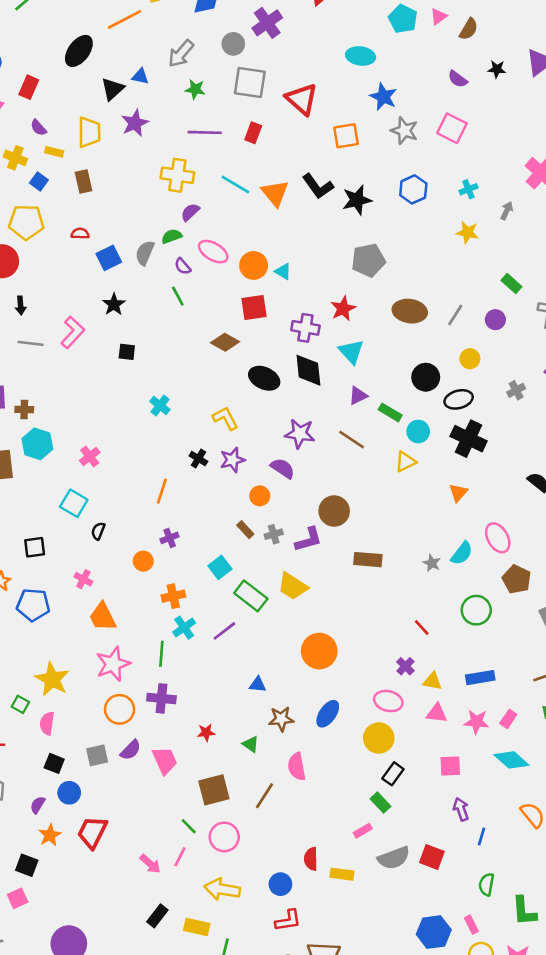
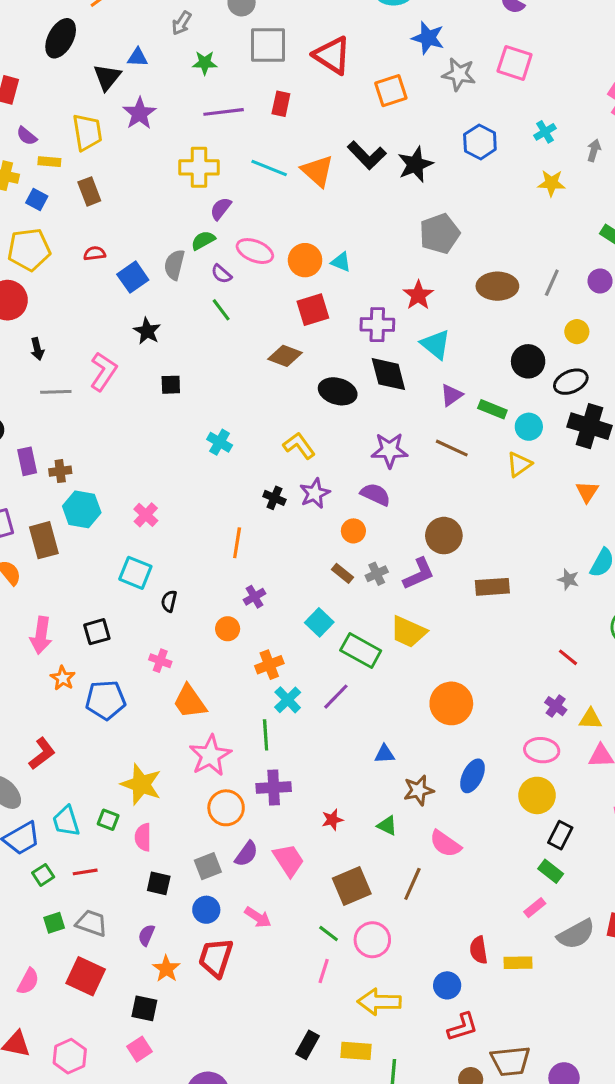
gray arrow: (181, 54) -> (182, 23), size x0.7
pink semicircle: (297, 767) -> (445, 844), turned -36
blue circle: (69, 793) -> (206, 910), moved
pink arrow: (150, 864) -> (258, 917), moved

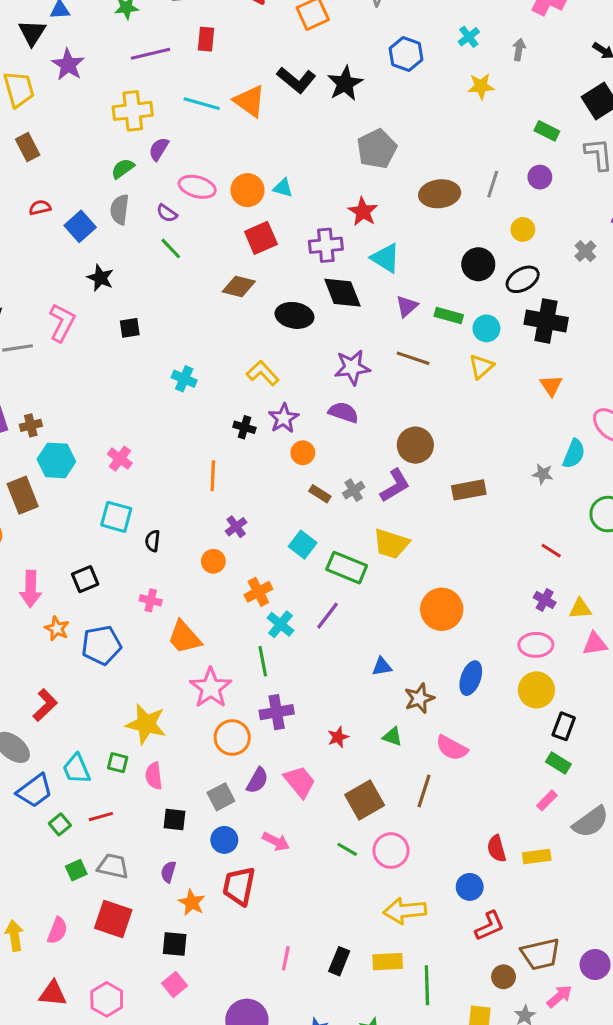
green semicircle: (203, 240) -> (123, 169), moved
orange circle: (353, 531) -> (303, 453), moved
pink line: (324, 971) -> (286, 958), moved

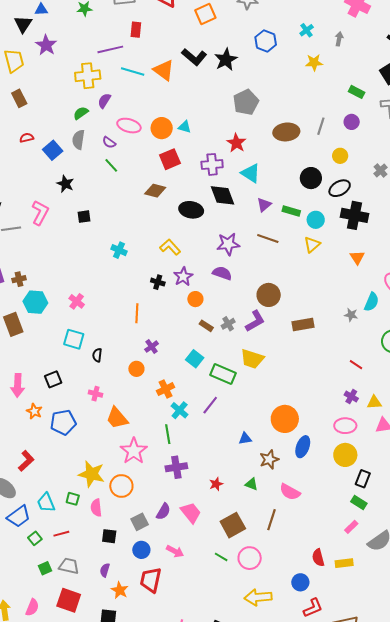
purple line: (151, 54) -> (110, 49), moved
orange circle: (442, 609) -> (285, 419), moved
orange circle: (232, 738) -> (121, 486), moved

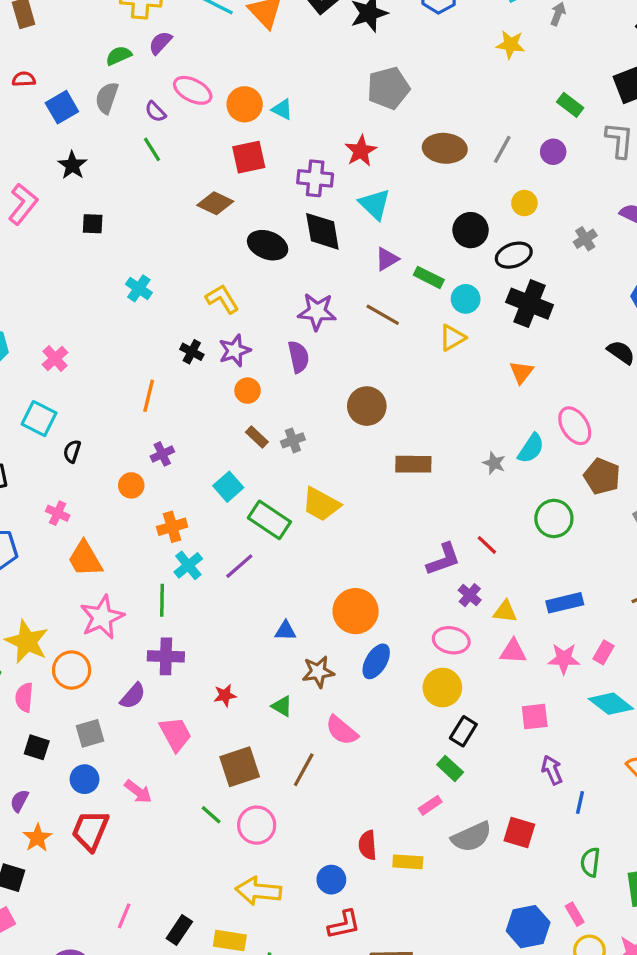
purple semicircle: (222, 273) -> (298, 357), turned 48
purple L-shape: (255, 321) -> (443, 559), moved
purple semicircle: (163, 511) -> (133, 696), moved

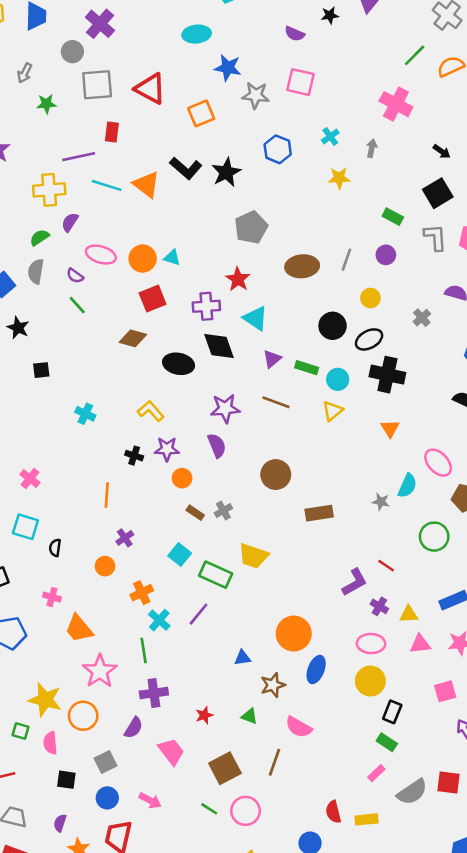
purple star: (235, 350) -> (167, 449), turned 30

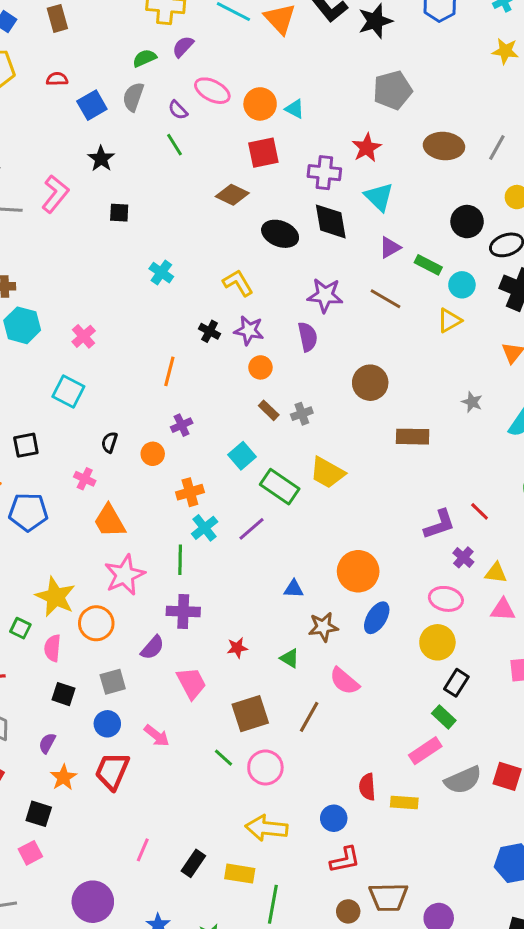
gray star: (381, 502) -> (472, 402), moved
black semicircle: (55, 548) -> (109, 442), moved
pink rectangle: (376, 773) -> (425, 751), size x1.5

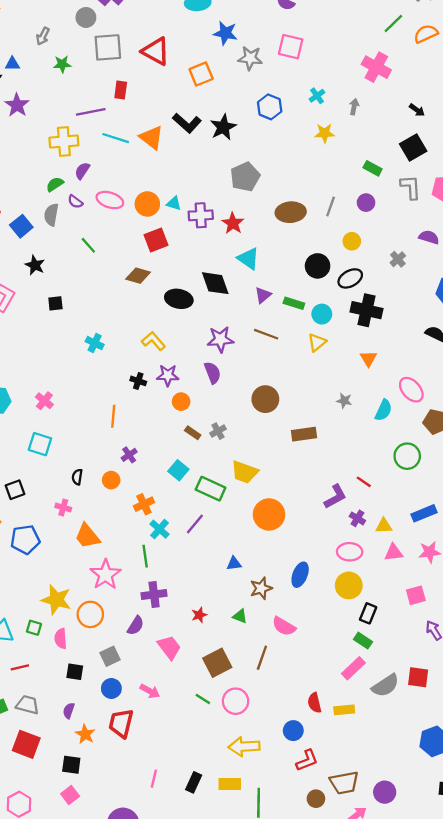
purple semicircle: (178, 110) -> (75, 202), moved
purple cross: (324, 173) -> (201, 215), moved
orange circle: (358, 571) -> (269, 514), moved

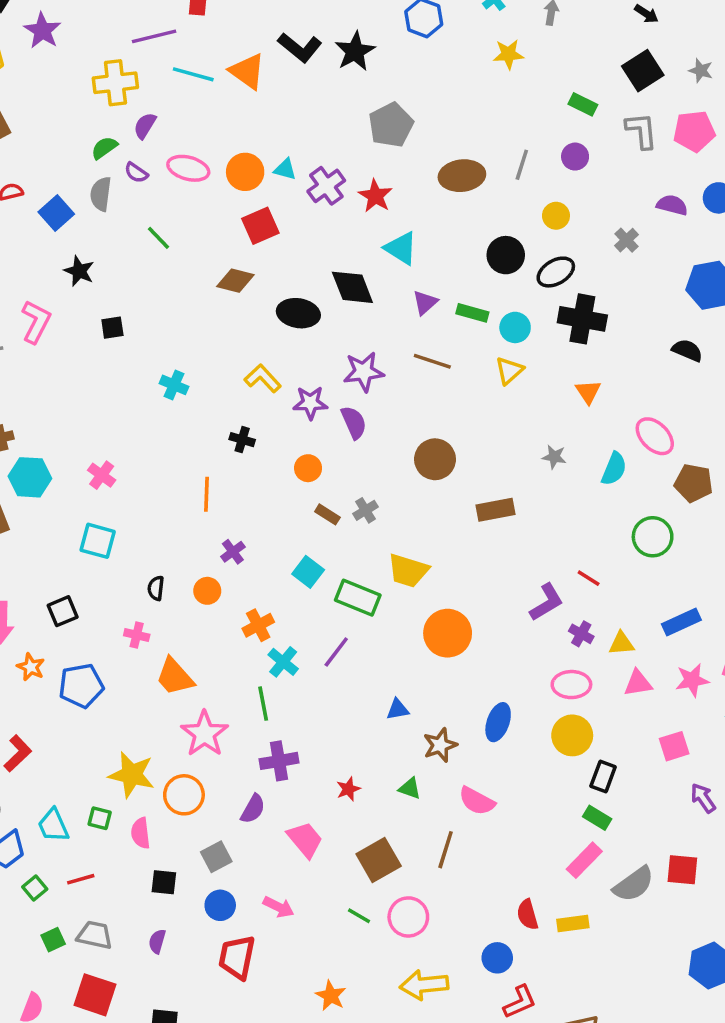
purple cross: (201, 215) -> (326, 186), turned -30
purple star: (168, 375) -> (310, 403), moved
orange star: (85, 734) -> (331, 996), moved

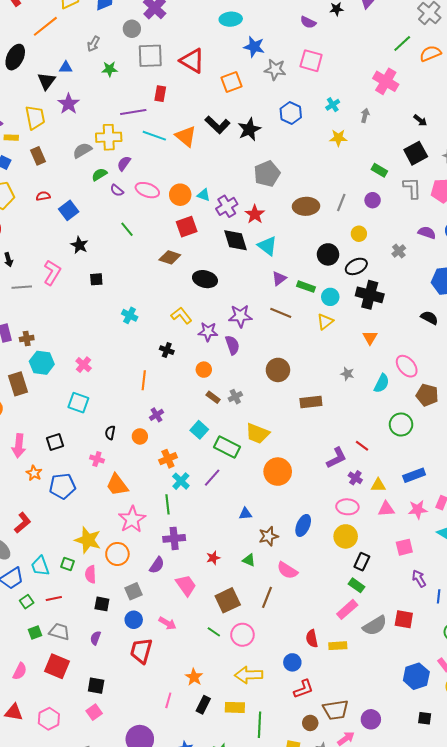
gray semicircle: (101, 194) -> (82, 150), moved, turned 48
black diamond: (352, 287) -> (235, 240), moved

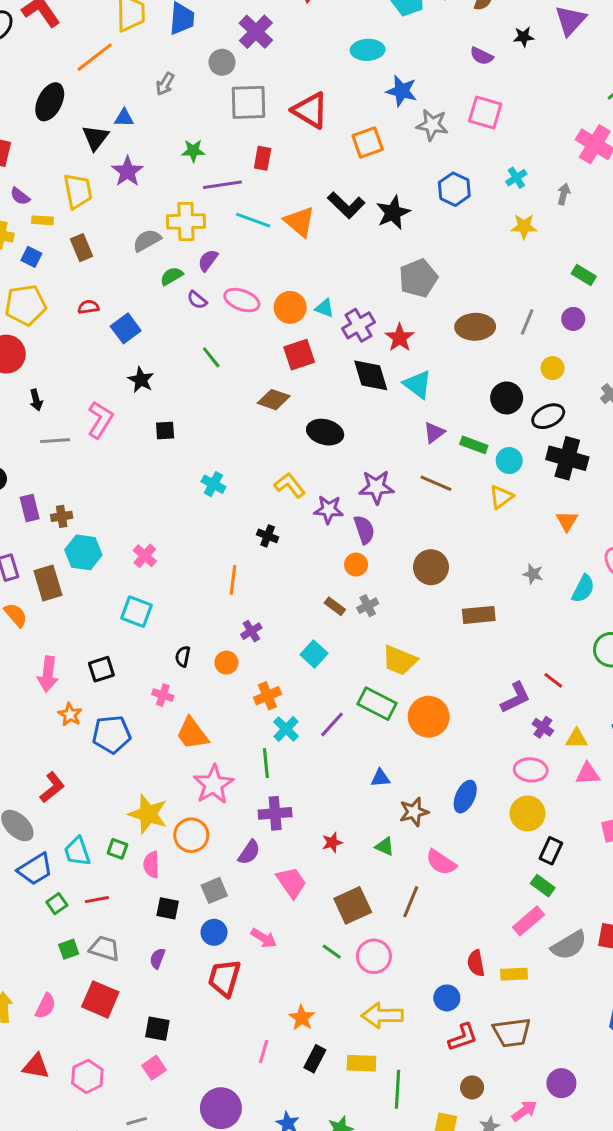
green star: (110, 69) -> (193, 151), moved
orange circle: (204, 370) -> (356, 565), moved
green rectangle: (227, 447) -> (377, 704), moved
brown trapezoid: (336, 710) -> (512, 1033), moved

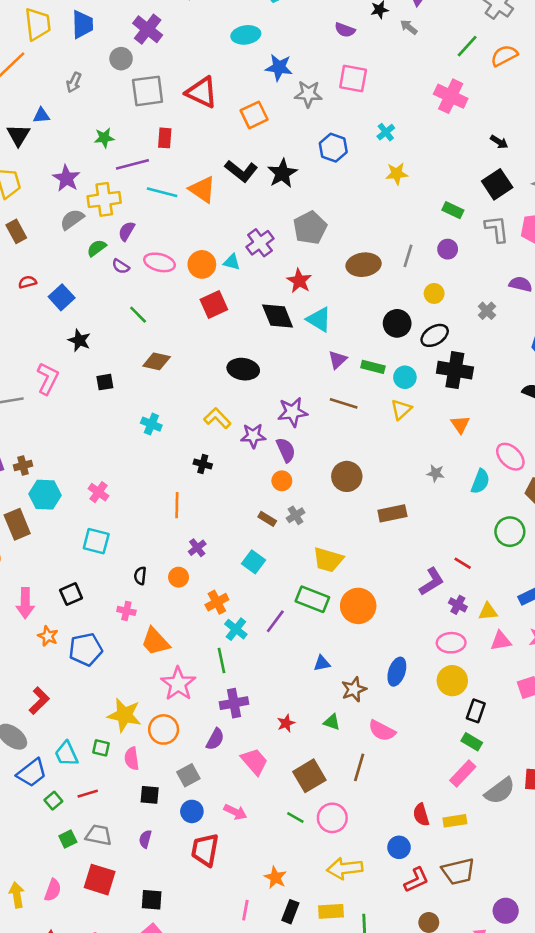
purple star: (127, 171) -> (66, 178), moved
gray arrow: (564, 194) -> (409, 27), moved, turned -60
purple cross: (359, 325) -> (260, 243), moved
brown diamond: (274, 400) -> (157, 361), moved

